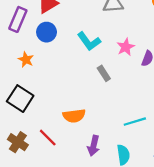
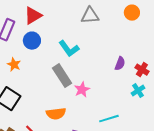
pink star: (126, 47) -> (82, 90), moved
gray rectangle: (104, 73) -> (62, 76), moved, size x1.6

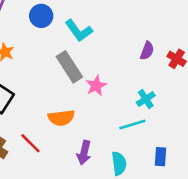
blue circle: (32, 41) -> (41, 16), moved
cyan cross: (138, 91) -> (146, 99), moved

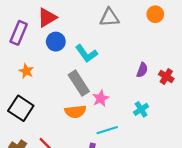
orange semicircle: (61, 118) -> (75, 112), moved
cyan line: (132, 124) -> (107, 130), moved

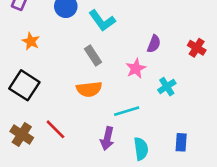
purple semicircle: (142, 70) -> (154, 44), moved
gray rectangle: (79, 83) -> (93, 55), size x0.7
pink star: (101, 98) -> (136, 68), moved

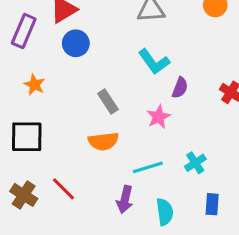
cyan L-shape: (102, 21) -> (154, 62), moved
black square: (24, 85) -> (27, 137), turned -32
cyan cross: (167, 87) -> (195, 163), moved

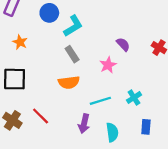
cyan L-shape: (154, 62) -> (73, 26), moved, turned -85
purple semicircle: (180, 88) -> (123, 44), turned -64

